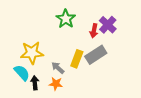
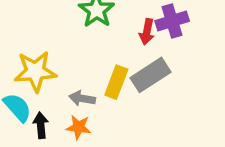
purple cross: (108, 25) -> (172, 21), turned 30
gray arrow: (58, 68) -> (82, 98), turned -32

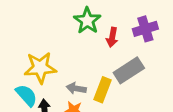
red arrow: (147, 32) -> (112, 37), moved
yellow rectangle: (116, 82) -> (103, 90), moved

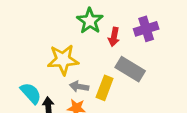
yellow star: (40, 68) -> (63, 60), moved
gray rectangle: (129, 70) -> (130, 69), turned 64

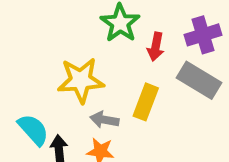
gray rectangle: (130, 69) -> (199, 80), moved
yellow rectangle: (105, 88) -> (146, 102), moved

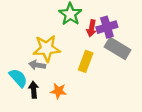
purple cross: (203, 35) -> (107, 27), moved
gray arrow: (104, 120) -> (37, 65), moved

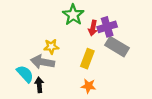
yellow star: (47, 48) -> (51, 47), size x0.6
gray arrow: (37, 65) -> (43, 62), size x1.5
orange star: (58, 91) -> (88, 86), moved

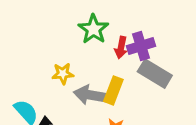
gray arrow: (43, 62) -> (90, 95), moved

